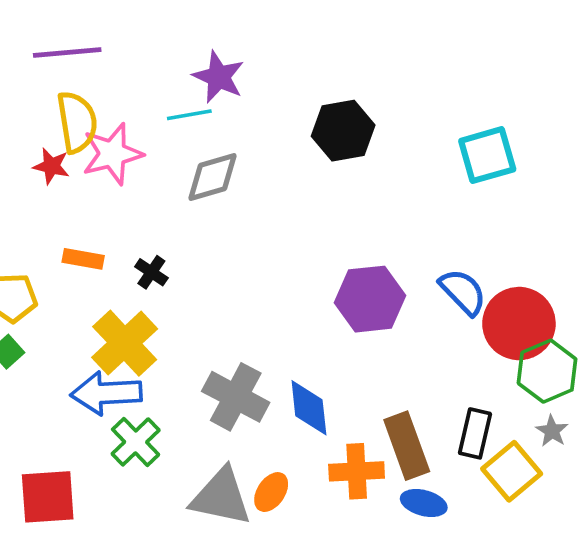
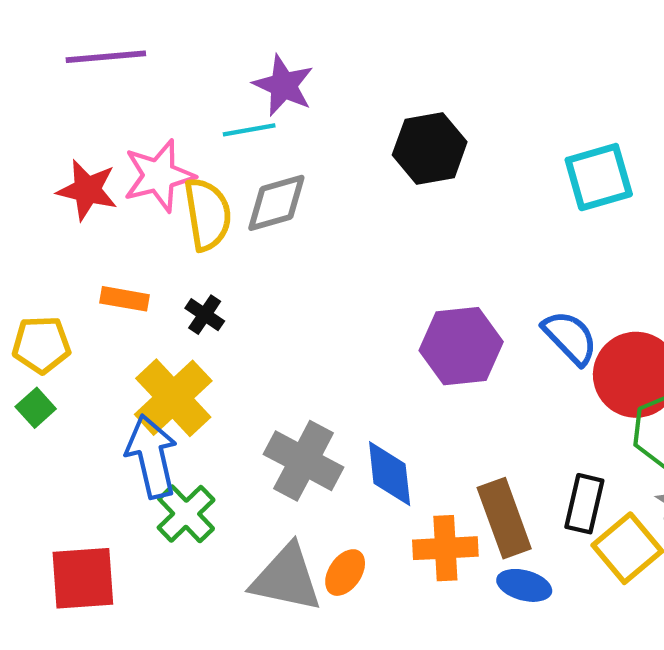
yellow semicircle: (77, 122) -> (208, 214), moved
red star: (51, 166) -> (87, 190), size x1.4
blue arrow: (106, 393) -> (152, 456), turned 80

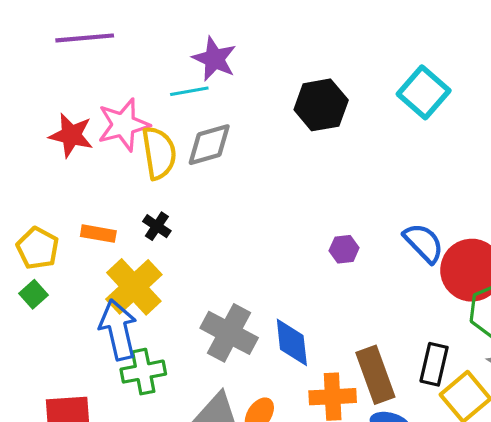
cyan square: (599, 177) -> (424, 92), moved, turned -33
orange rectangle: (124, 299) -> (98, 234), moved
yellow pentagon: (41, 345) -> (38, 248), turned 30
purple hexagon: (461, 346) -> (344, 249), size x0.5
green cross: (186, 514) -> (143, 372), turned 33

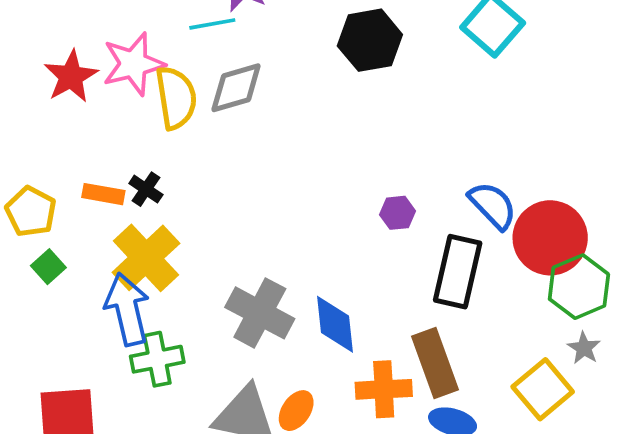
red star: (71, 135) -> (71, 76), turned 30
black cross: (157, 226) -> (146, 189), moved
green square: (33, 294) -> (48, 267), moved
black rectangle: (434, 364) -> (458, 272), moved, size x1.4

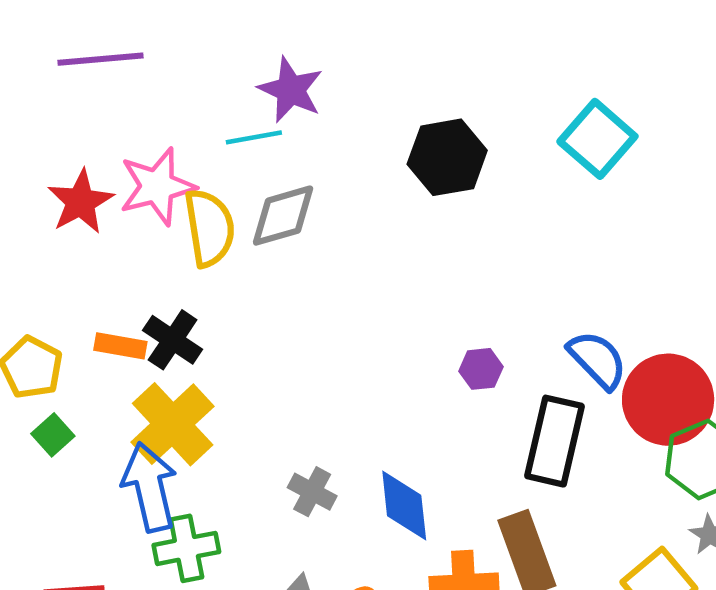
black cross: (146, 189) -> (173, 340), size x1.4
gray cross: (260, 313) -> (312, 492), size x0.6

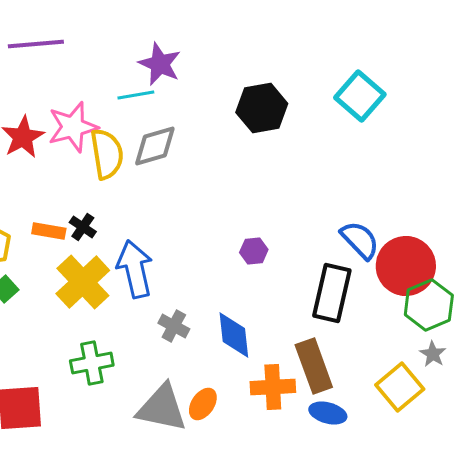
black cross: (173, 340) -> (83, 227), size x0.7
purple hexagon: (481, 369) -> (254, 251), moved
blue arrow: (150, 487) -> (135, 269), moved

